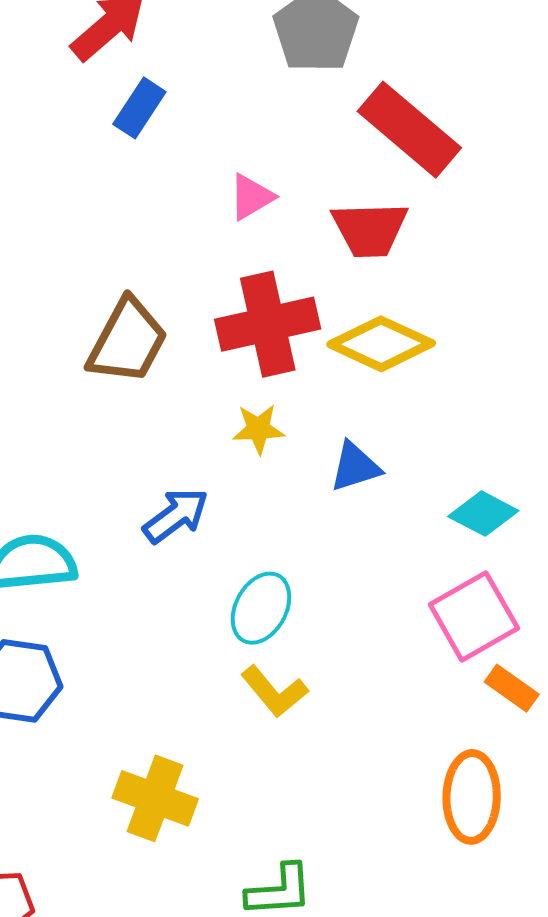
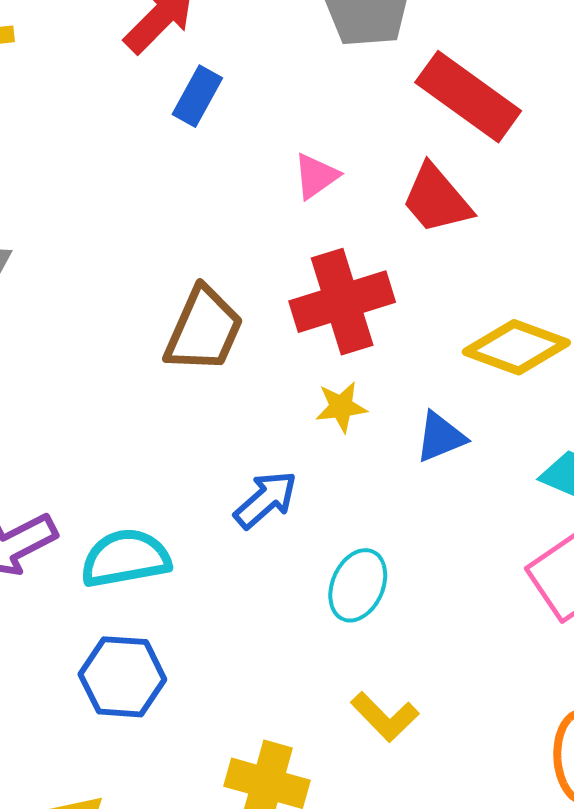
red trapezoid: (370, 229) -> (436, 199), turned 56
yellow diamond: (381, 344) -> (516, 347), moved
yellow L-shape: (274, 691) -> (385, 717), moved

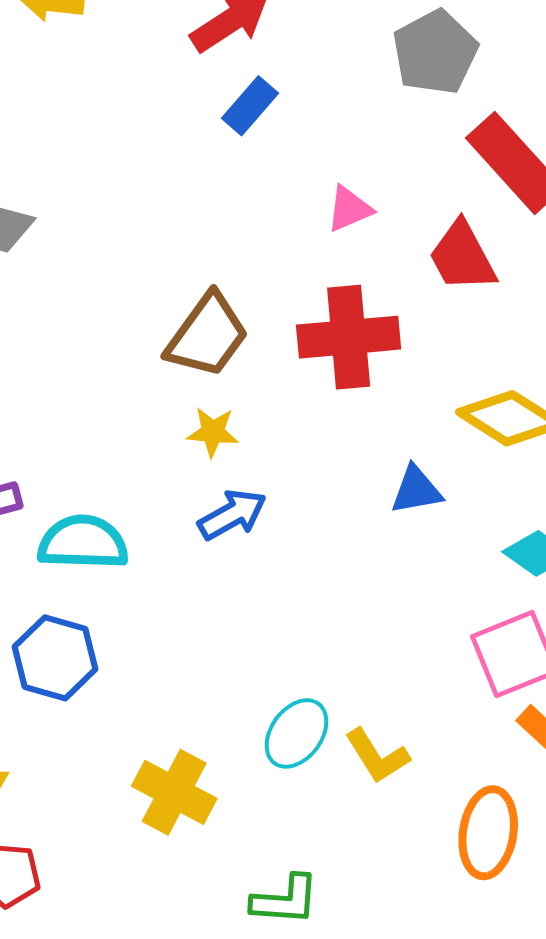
yellow star: (341, 407) -> (213, 432), moved
cyan ellipse: (358, 585) -> (296, 733), moved
yellow L-shape: (385, 717) -> (377, 756), moved

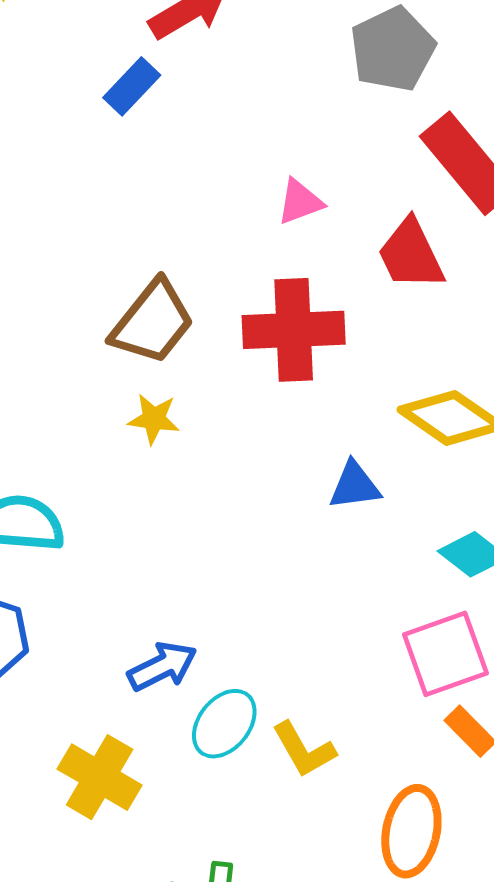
blue rectangle: (250, 106) -> (132, 86), moved
blue arrow: (232, 515) -> (162, 666), moved

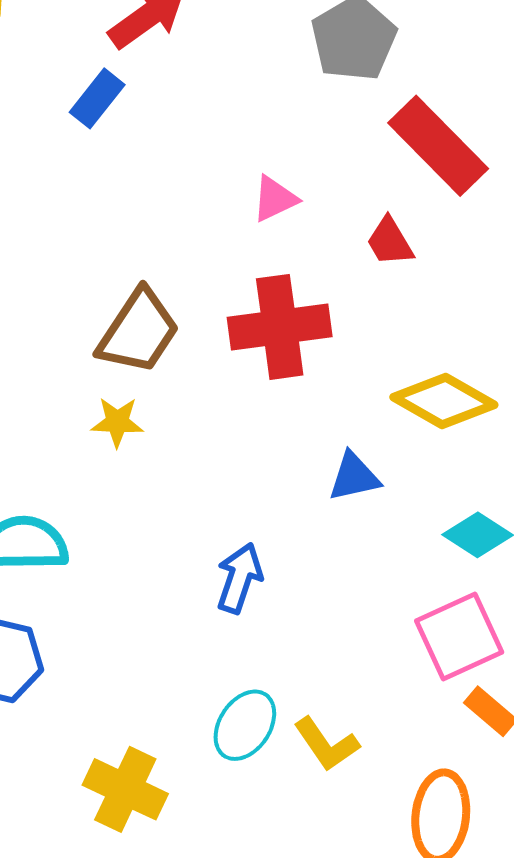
red trapezoid: (411, 255) -> (390, 242), size x0.7
yellow star: (154, 419) -> (117, 422), moved
blue arrow: (162, 666) -> (239, 578), moved, turned -40

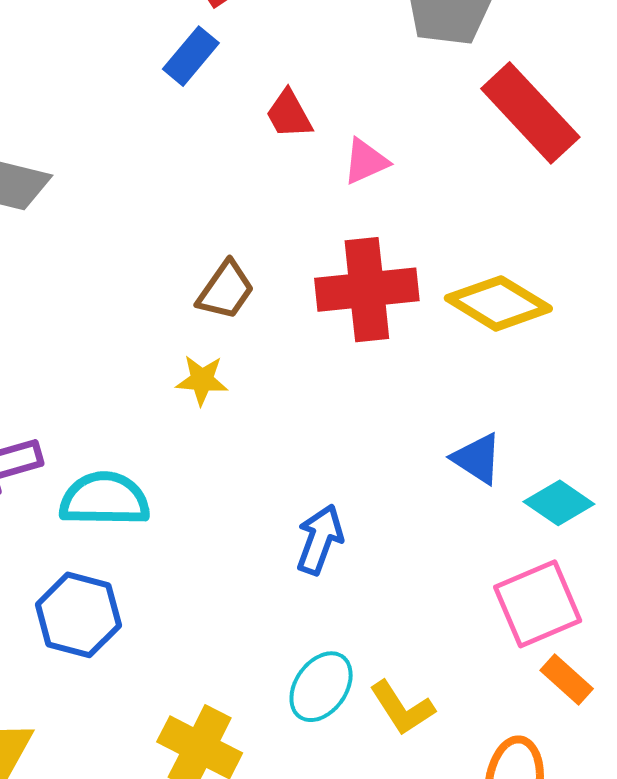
red trapezoid: (390, 242) -> (289, 114), moved
brown trapezoid: (138, 332) -> (226, 290), size x0.7
yellow diamond: (444, 401) -> (498, 303), moved
blue triangle: (354, 477) -> (477, 459), moved, turned 44

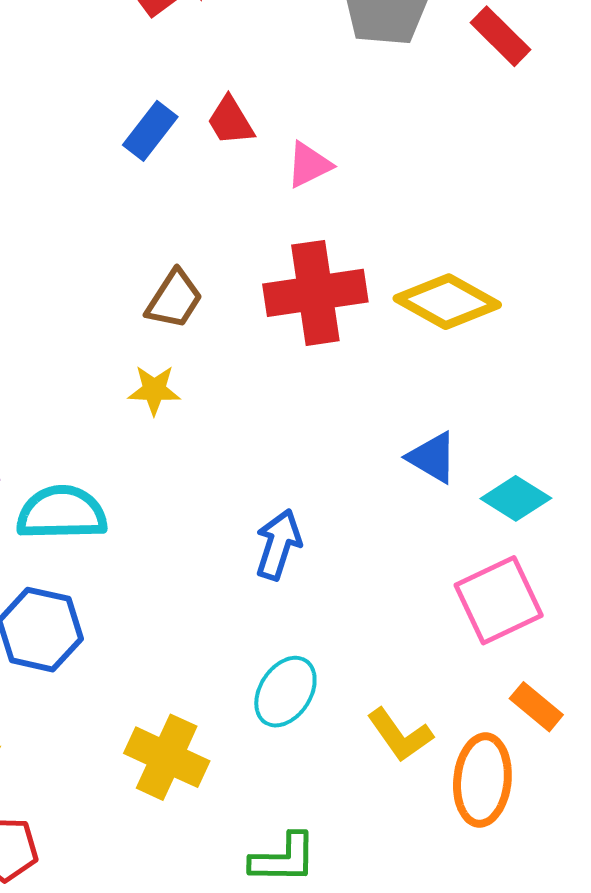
blue rectangle: (191, 56) -> (150, 131), moved
red rectangle: (530, 113) -> (501, 36), moved, size x0.6
orange rectangle: (567, 680) -> (536, 707), moved
yellow L-shape: (402, 708) -> (400, 735), moved

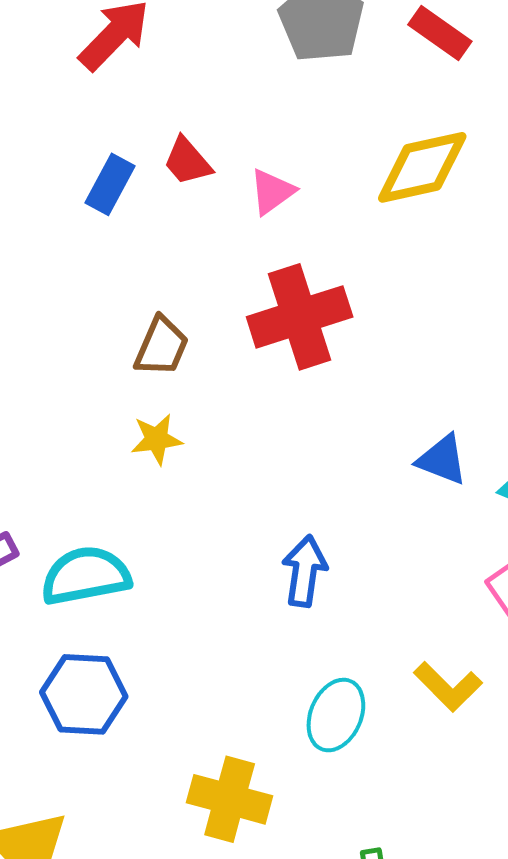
yellow diamond: (447, 302) -> (422, 167), moved, turned -32
yellow L-shape: (400, 735) -> (448, 687), moved

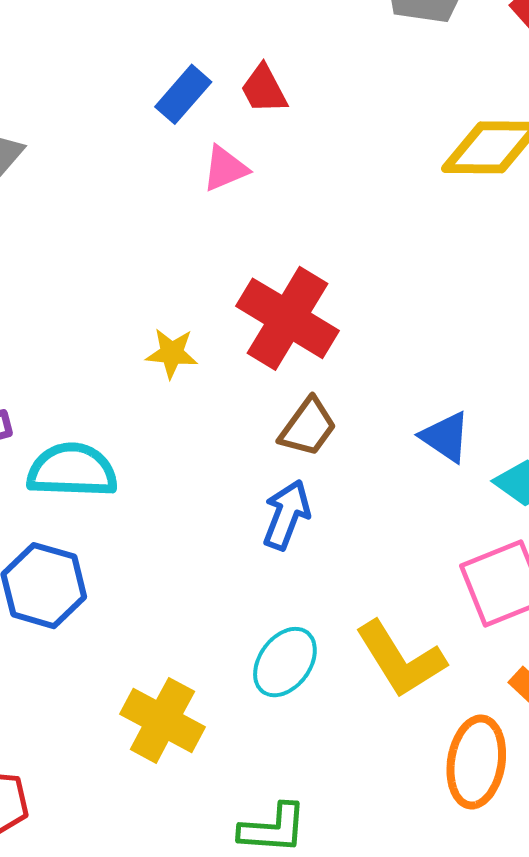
pink triangle: (272, 192) -> (225, 169), moved
red cross: (300, 317) -> (288, 318), moved, turned 36
brown trapezoid: (161, 346) -> (308, 427), moved
yellow L-shape: (448, 687) -> (400, 659), size x1.4

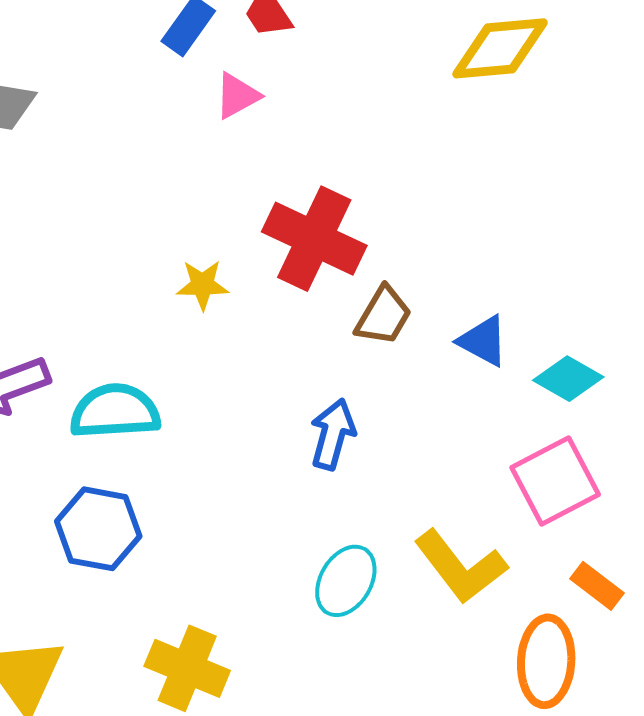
brown trapezoid: (308, 427) -> (383, 316), moved
yellow cross: (162, 720) -> (187, 668), moved

